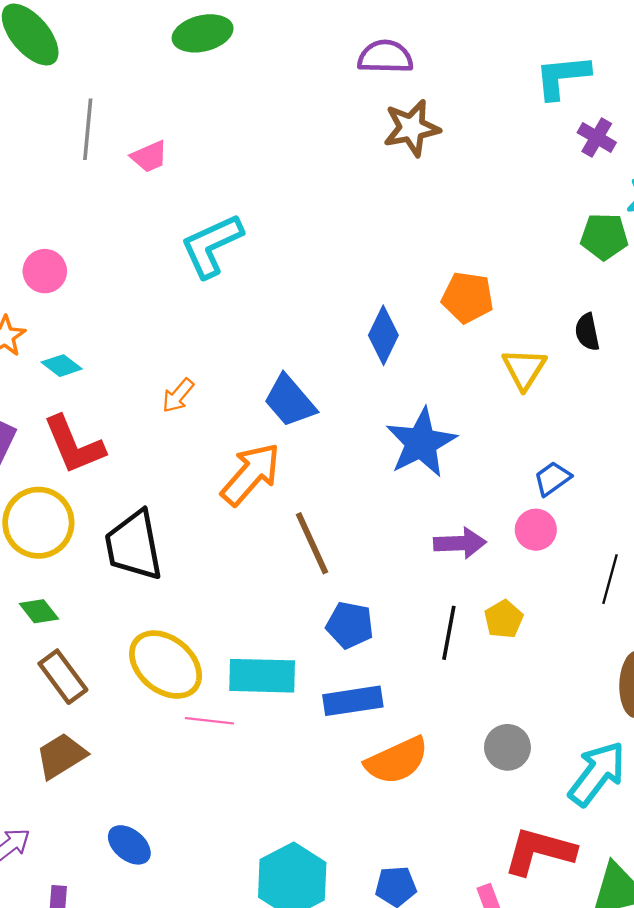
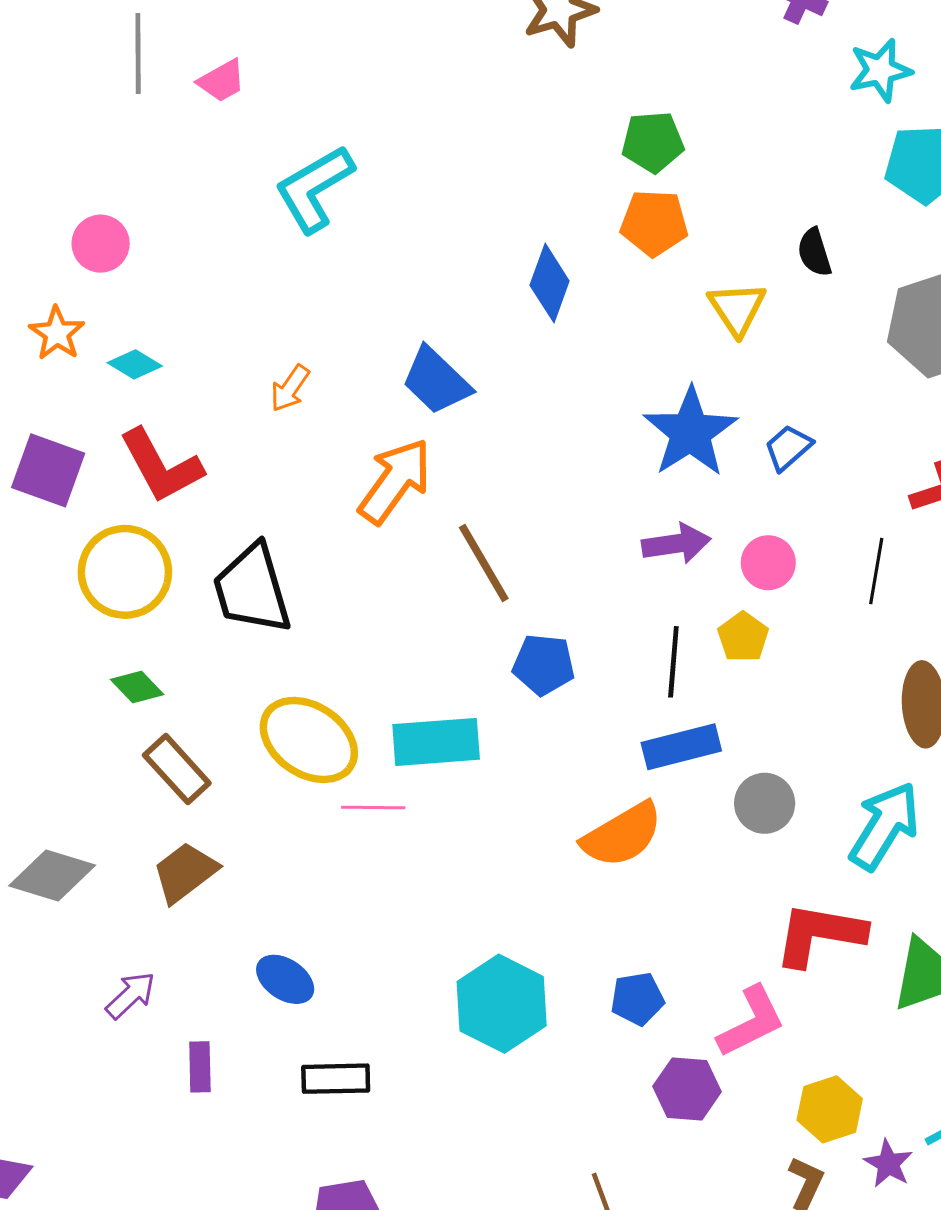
green pentagon: (604, 237) -> (653, 142), moved
blue star: (421, 443) -> (690, 432), moved
pink circle: (536, 530) -> (768, 563), moved
blue rectangle: (353, 701) -> (681, 747), moved

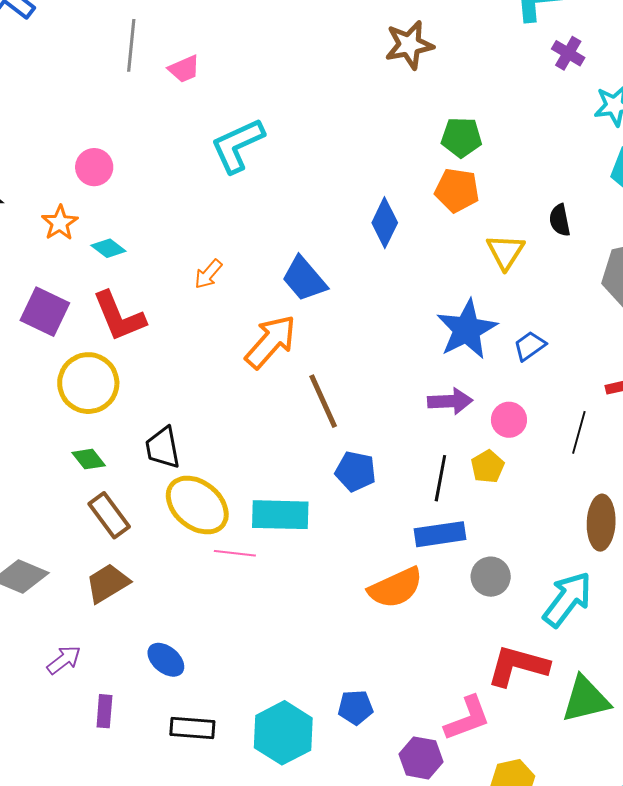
black trapezoid: (252, 589) -> (163, 448), moved, size x0.7
blue pentagon: (637, 999) -> (355, 707), moved
cyan hexagon: (502, 1004) -> (283, 733), moved

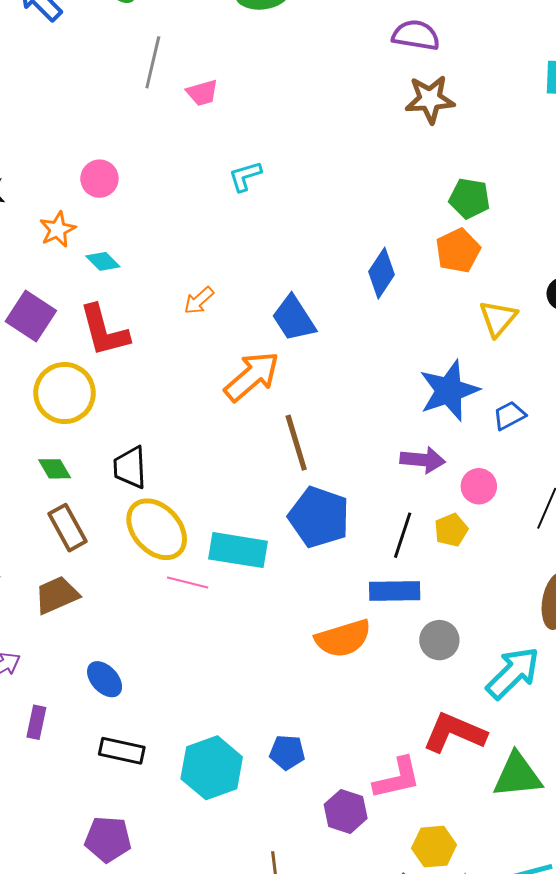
cyan L-shape: (237, 145) -> (245, 176), size x0.6
orange pentagon: (457, 190) -> (458, 251), turned 30
blue pentagon: (356, 471) -> (319, 517), size x1.5

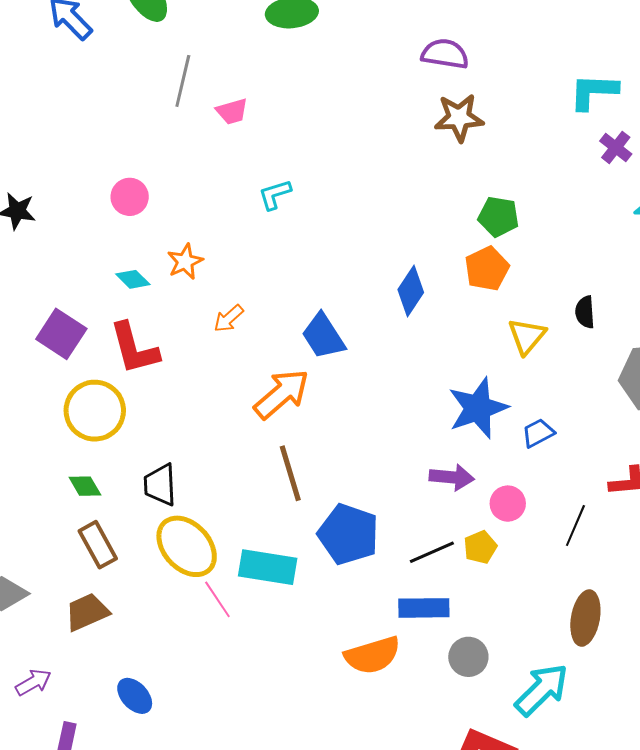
orange star: (58, 229) -> (185, 262), moved
brown line: (296, 443) -> (290, 473), moved
black line: (403, 535) -> (432, 552), turned 48
pink line: (188, 582) -> (217, 599), turned 42

